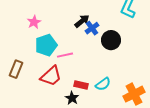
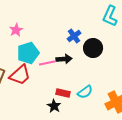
black arrow: (82, 21) -> (64, 59), moved, turned 35
red trapezoid: (51, 76) -> (20, 75), moved

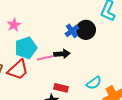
black circle: (93, 48) -> (86, 30), moved
cyan semicircle: (85, 92) -> (94, 83), moved

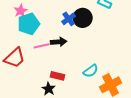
pink star: (14, 25) -> (21, 11), moved
cyan pentagon: (26, 48) -> (29, 24), moved

